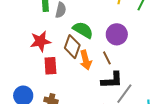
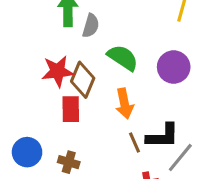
brown diamond: (72, 47) -> (83, 80), moved
brown line: (107, 58) -> (135, 142), moved

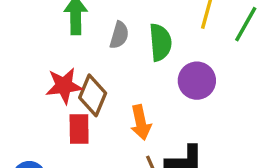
gray semicircle: (91, 26) -> (119, 35), moved
green semicircle: (123, 58) -> (160, 42), moved, turned 52

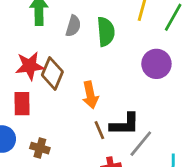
purple circle: (197, 81) -> (156, 64), moved
red rectangle: (79, 129) -> (22, 104), moved

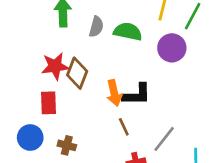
green semicircle: (106, 32) -> (128, 32), turned -72
purple circle: (156, 64) -> (172, 48), moved
black L-shape: (125, 124) -> (137, 95), moved

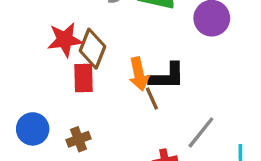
red rectangle: (49, 103) -> (83, 78), moved
brown line: (124, 127) -> (152, 98), moved
brown cross: (67, 145) -> (79, 139), turned -36

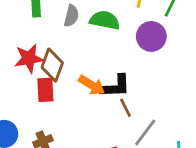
orange arrow: (139, 74) -> (92, 85), turned -44
brown line: (152, 98) -> (125, 108), moved

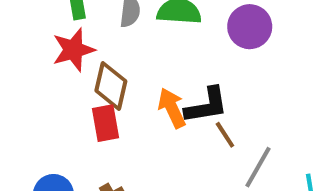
red star: (29, 58) -> (74, 50), moved
orange arrow: (92, 85) -> (172, 108), turned -140

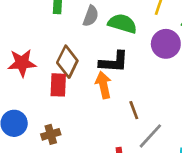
red star: (74, 50) -> (22, 63), moved
black L-shape: (206, 105) -> (114, 62), moved

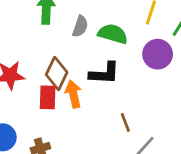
orange arrow: (103, 85) -> (73, 94), moved

